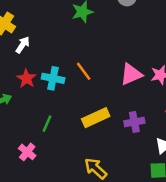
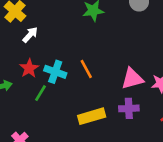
purple cross: (134, 122) -> (129, 108), moved
green line: (47, 124) -> (41, 93), moved

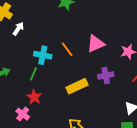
red star: (29, 68) -> (34, 97), moved
pink triangle: (132, 79) -> (96, 44), moved

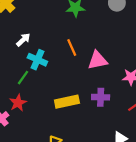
white arrow: (18, 29) -> (23, 40), moved
orange line: (67, 49) -> (72, 47), moved

